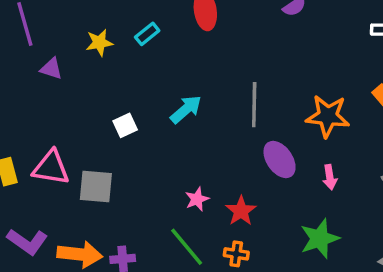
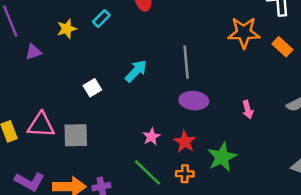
purple triangle: (51, 69) -> (33, 52), turned -30
orange star: (328, 116) -> (244, 33), moved
purple ellipse: (280, 160) -> (194, 101), moved, turned -44
green star: (320, 239) -> (222, 157), moved

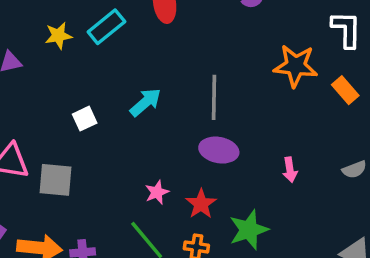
cyan rectangle: (101, 18) -> (106, 27), size x1.5

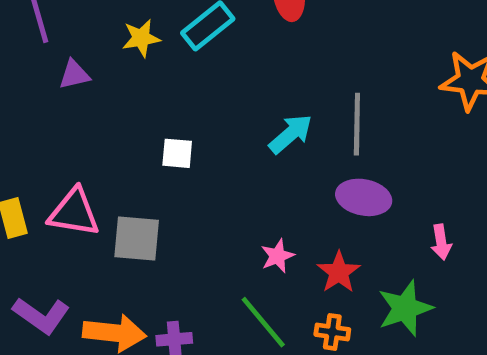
cyan arrow: (145, 102) -> (291, 134), moved
white square: (85, 119) -> (177, 153), turned 30
pink arrow: (290, 170) -> (441, 242), moved

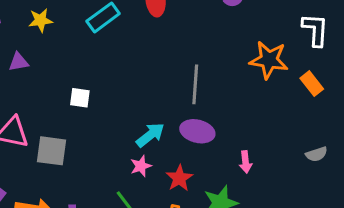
yellow star: (141, 38) -> (40, 20), moved
purple triangle: (74, 75) -> (19, 62), moved
cyan arrow: (291, 134) -> (150, 135), moved

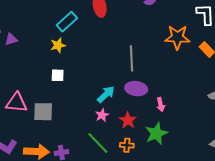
yellow star: (40, 20) -> (58, 45), moved
purple triangle: (19, 62) -> (11, 39), moved
pink arrow: (245, 162) -> (161, 105), moved

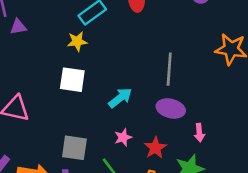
white square: (58, 75) -> (72, 80), size x1.5
cyan arrow: (106, 94) -> (120, 98), moved
gray square: (43, 112) -> (74, 148), moved

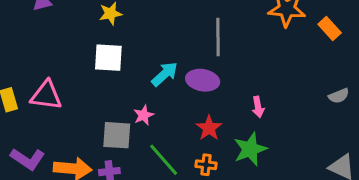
purple ellipse: (171, 108) -> (203, 80), moved
pink star: (123, 137) -> (144, 115), moved

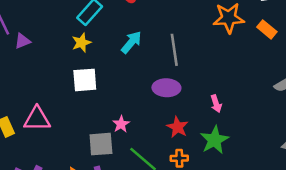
cyan arrow: (165, 74) -> (131, 42), moved

